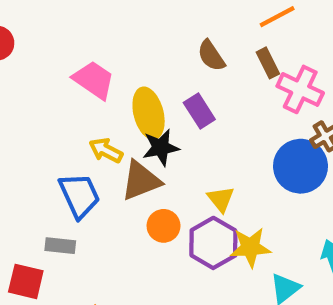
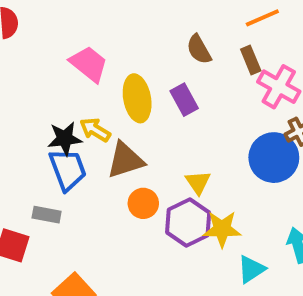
black star: (161, 147) -> (65, 139), moved

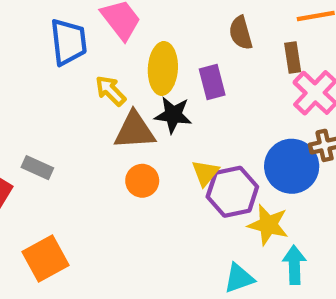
black star: (65, 139) -> (173, 115), moved
blue trapezoid: (68, 170) -> (69, 42), moved
purple hexagon: (188, 223) -> (232, 192), moved
yellow star: (222, 229) -> (268, 225), moved

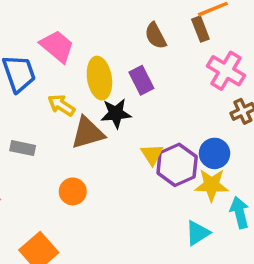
brown rectangle: (293, 57) -> (200, 29), moved
blue circle: (292, 166) -> (215, 153), moved, size x0.7
gray rectangle: (37, 168) -> (23, 148), moved
orange circle: (142, 181) -> (73, 191), moved

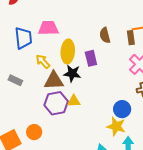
pink trapezoid: (57, 46) -> (48, 28), turned -55
yellow triangle: (152, 154) -> (74, 101), moved, turned 48
purple hexagon: (177, 165) -> (56, 103), moved
orange circle: (73, 191) -> (34, 132), moved

